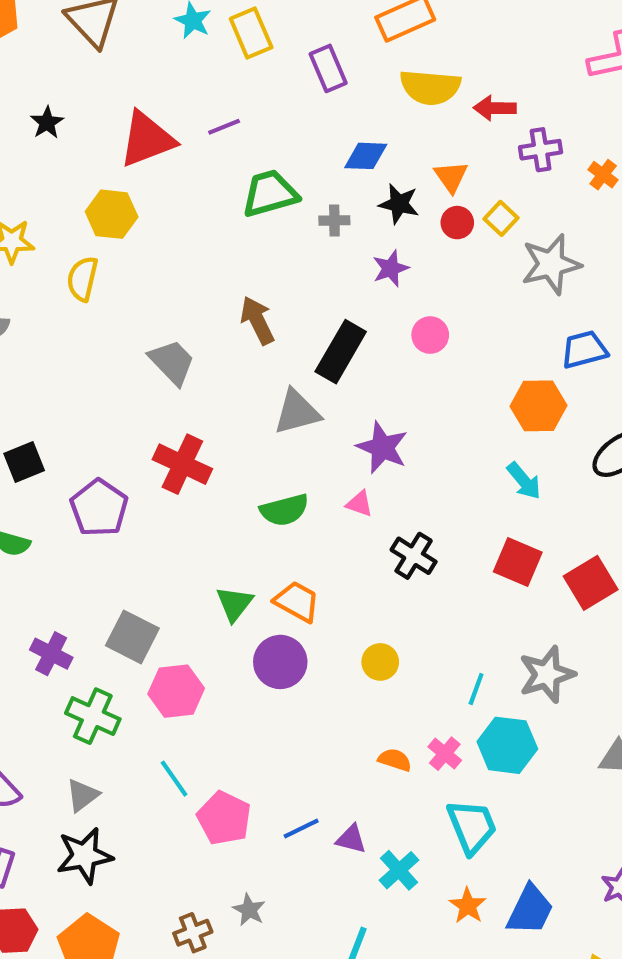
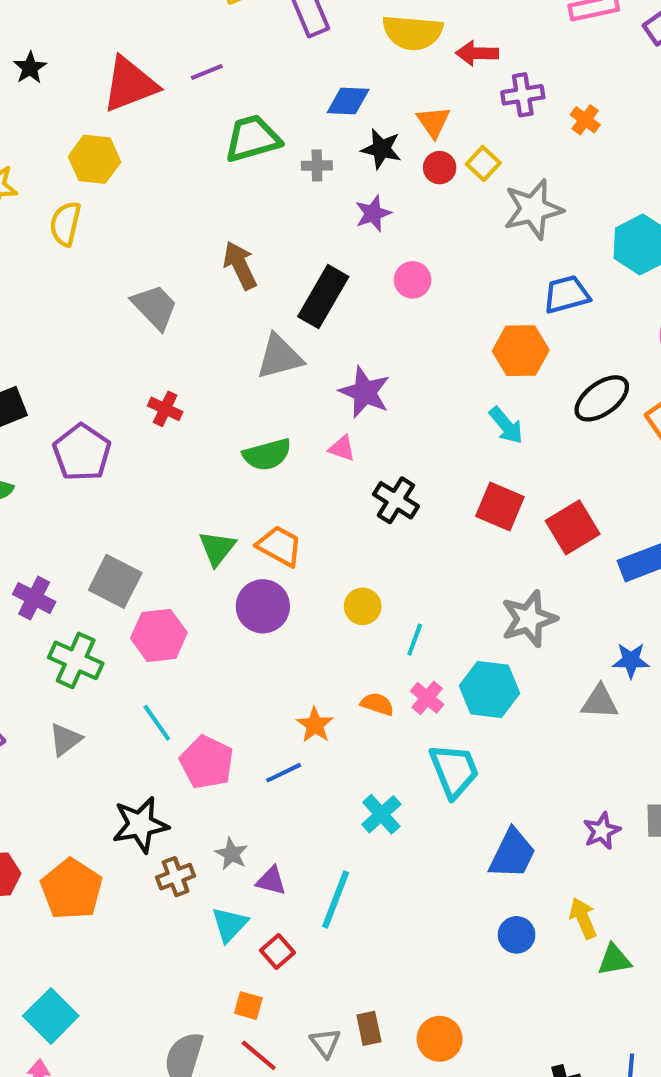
red cross: (182, 464) -> (165, 409), size x0.6
cyan line: (476, 689) -> (415, 640), moved
purple triangle: (351, 839) -> (271, 881), moved
black star: (85, 856) -> (140, 825), moved
orange star: (468, 906) -> (315, 725), moved

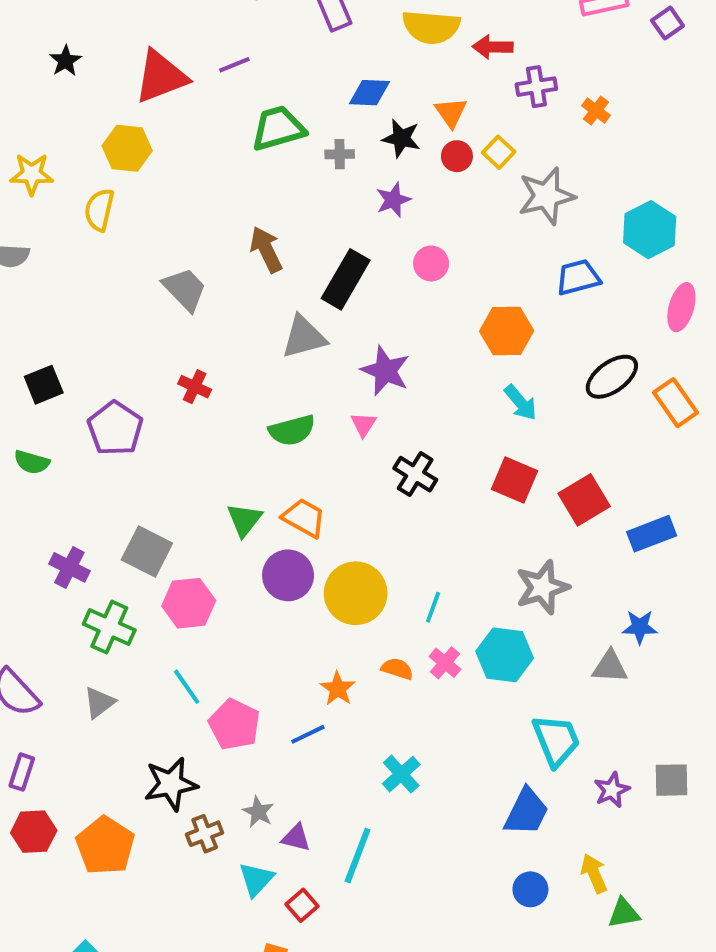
orange hexagon: (521, 351) -> (507, 331), moved
pink triangle: (342, 448) -> (364, 424), turned 44
yellow circle: (363, 606) -> (356, 593), moved, size x1.8
cyan trapezoid: (454, 771) -> (556, 740), moved

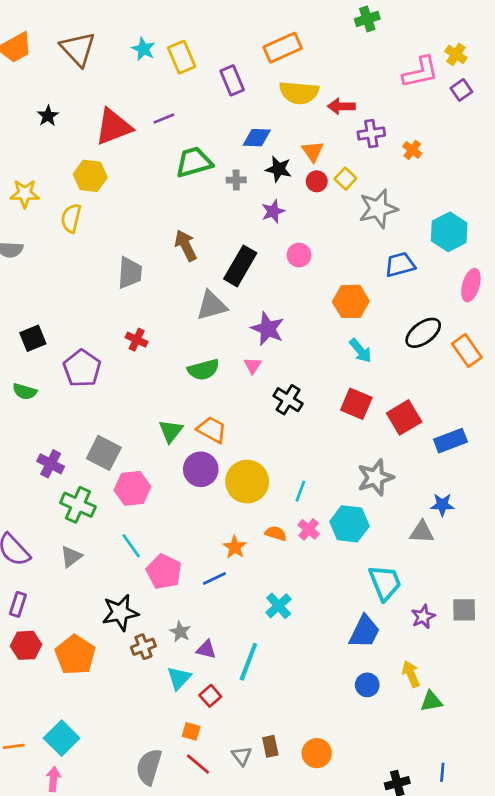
gray trapezoid: (185, 289) -> (130, 273), turned 48

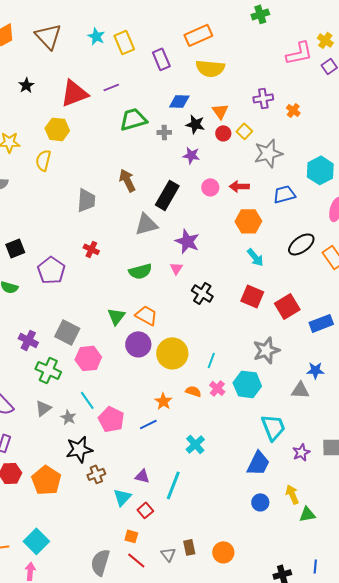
red arrow: (341, 106) -> (239, 186), moved
purple star: (273, 211) -> (191, 155), turned 30
gray star: (180, 632) -> (68, 417), moved

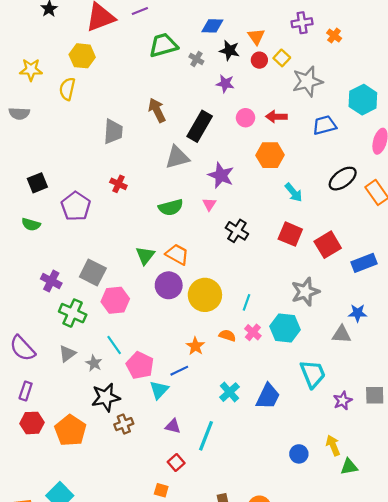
gray cross: (164, 132) -> (196, 59), turned 32
orange hexagon: (248, 221) -> (270, 155), moved
blue trapezoid: (258, 463) -> (268, 396), moved
cyan triangle: (122, 497) -> (159, 390), moved

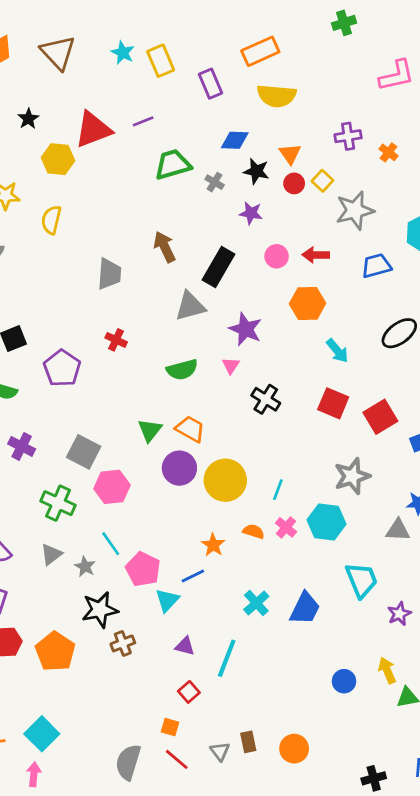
yellow hexagon: (82, 56) -> (58, 159), moved
purple cross: (51, 281) -> (22, 446), moved

